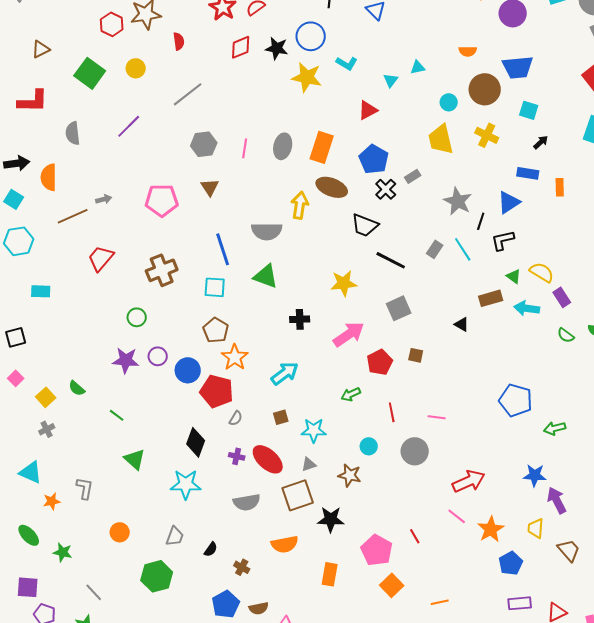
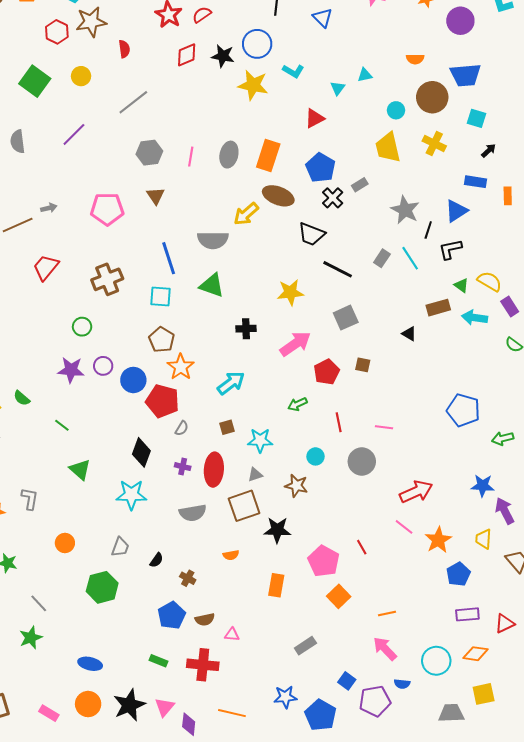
yellow arrow: (300, 205) -> (246, 214), turned -140
red ellipse: (268, 459) -> (214, 470), turned 52
orange semicircle: (285, 544) -> (231, 555), size x0.6

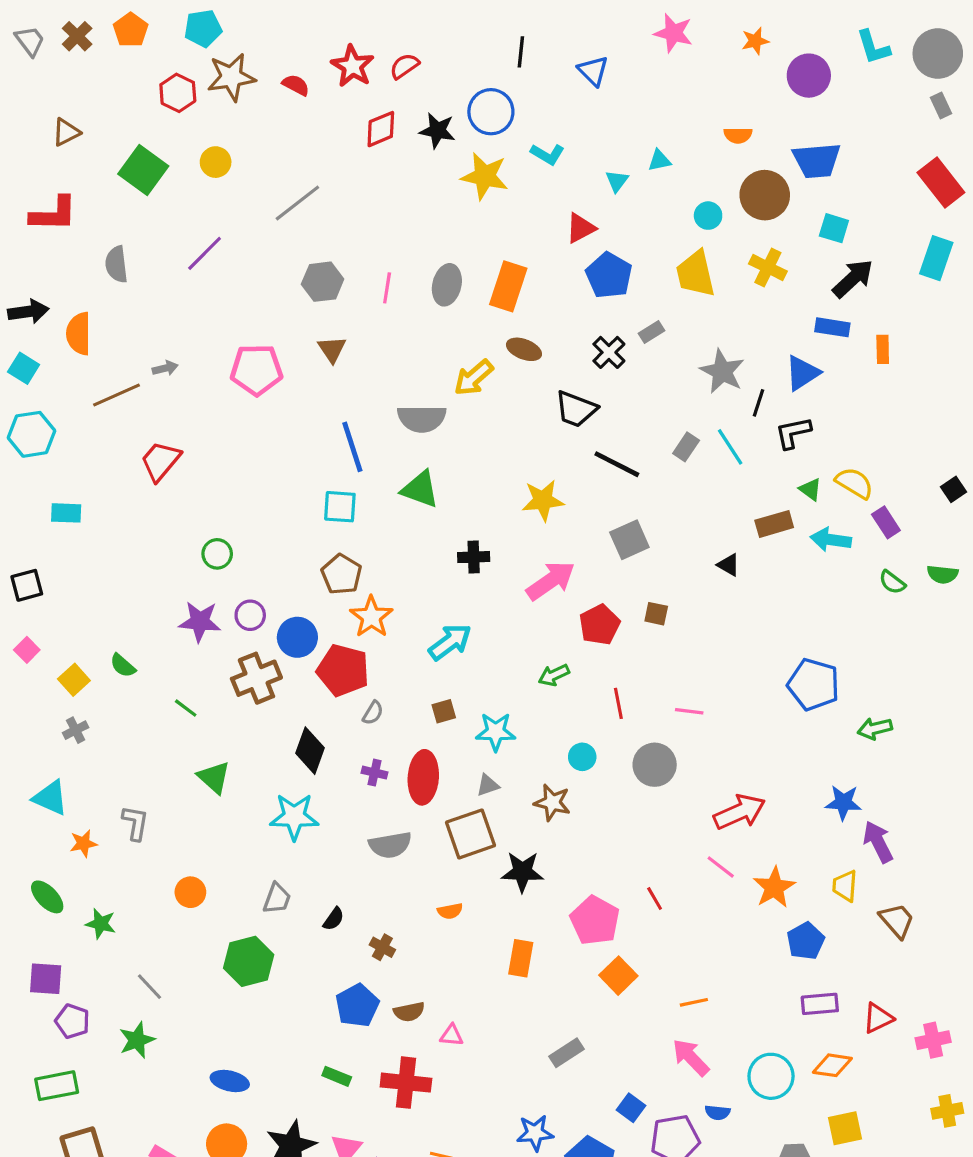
red semicircle: (124, 49) -> (296, 85), moved, turned -54
black arrow: (489, 151) -> (853, 279), size x1.8
blue pentagon: (321, 168) -> (609, 275), moved
brown ellipse: (278, 196) -> (524, 349), size x0.7
brown cross: (107, 279) -> (256, 678), moved

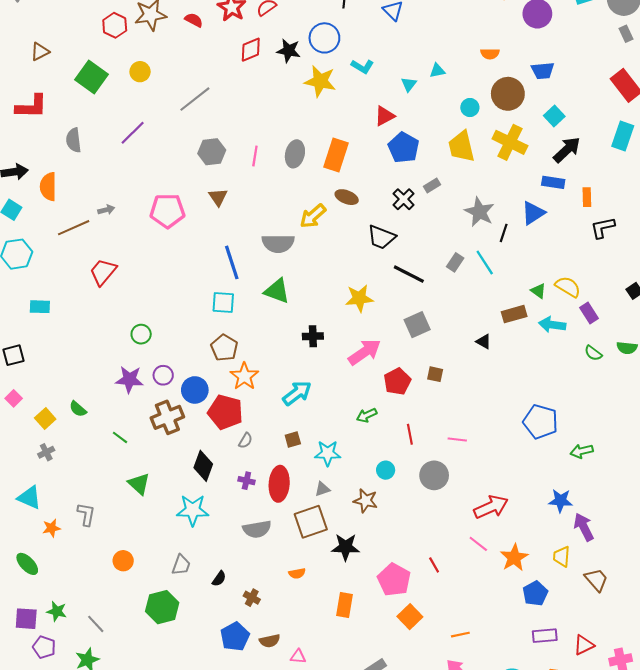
blue trapezoid: (817, 160) -> (543, 71), size x0.7
cyan square: (834, 228) -> (554, 116), turned 30
yellow cross: (768, 267) -> (510, 142), size x1.4
black L-shape: (793, 433) -> (603, 228), moved
green star: (101, 924) -> (57, 611), moved

